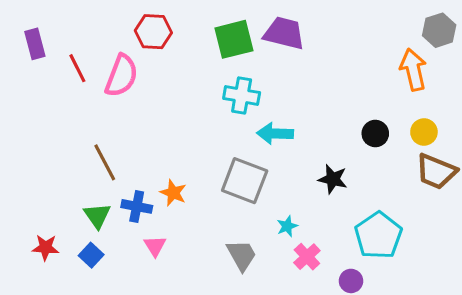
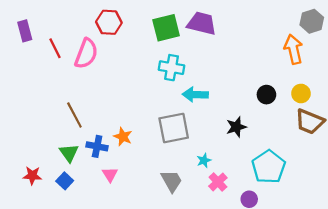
black star: (333, 179) -> (236, 127), turned -30
gray square: (245, 181) -> (174, 128), turned -32

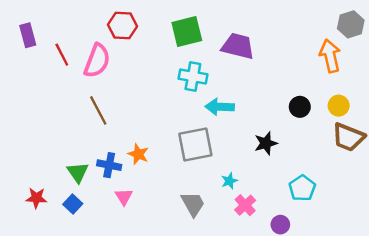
purple trapezoid: (202, 23) -> (238, 46), moved
brown line: (74, 115) -> (98, 110), moved
cyan pentagon: (269, 167) -> (302, 188), size x0.7

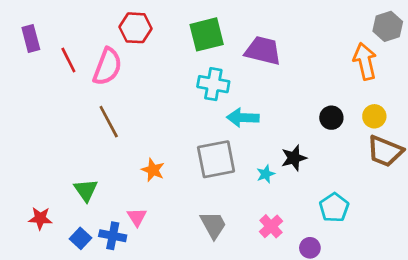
blue cross: (109, 165) -> (113, 236), moved
cyan star: (229, 181) -> (266, 174), moved
blue square: (73, 204) -> (80, 238), moved

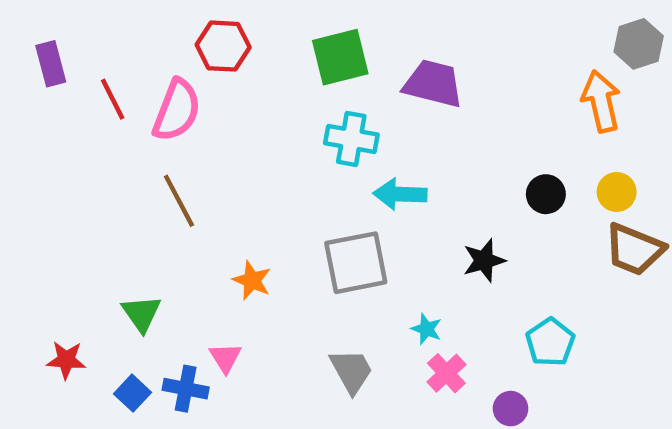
cyan star: (266, 174) -> (427, 329), moved, turned -30

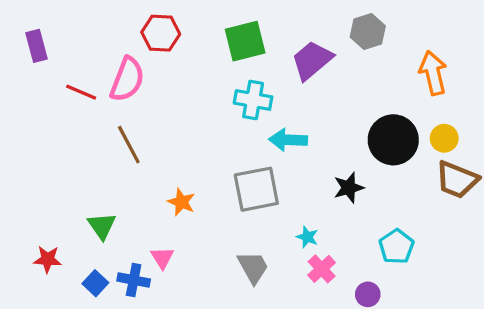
gray hexagon: (639, 44) -> (368, 32), moved
purple trapezoid: (433, 84) -> (312, 60), turned -54
red line: (113, 99) -> (81, 92), moved, turned -40
black circle: (546, 194) -> (393, 140), size x1.8

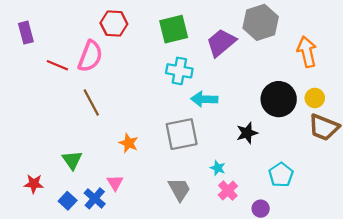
gray hexagon: (368, 32) -> (261, 22), size x1.4
blue cross: (134, 280) -> (95, 198), turned 30

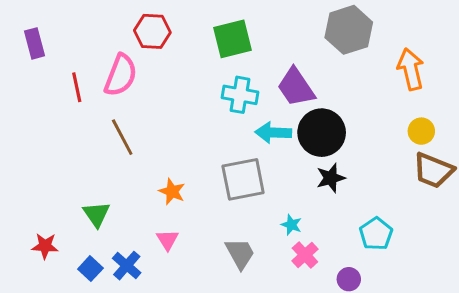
purple trapezoid: (221, 43) -> (296, 87), moved, turned -84
red line: (57, 65) -> (77, 87), turned 55
black circle: (279, 99) -> (322, 133), moved
pink triangle: (115, 183) -> (167, 240), moved

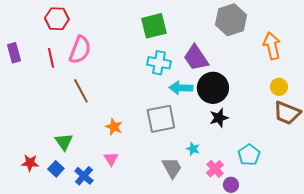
red hexagon: (152, 31) -> (57, 19), moved
purple rectangle: (35, 43) -> (14, 53), moved
gray trapezoid: (240, 253) -> (172, 168), moved
pink cross: (305, 255) -> (215, 169), moved
blue square: (90, 269) -> (56, 169), moved

